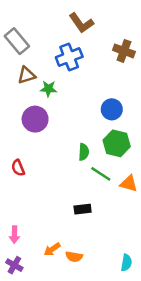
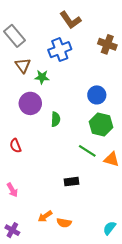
brown triangle: (27, 75) -> (23, 65), turned -49
green semicircle: (84, 152) -> (56, 119), moved
pink arrow: (14, 235) -> (12, 190), moved, turned -32
cyan semicircle: (126, 263) -> (109, 228), turned -152

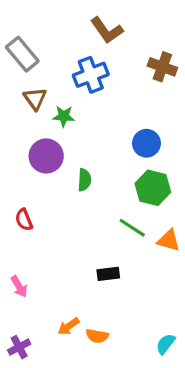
purple cross: (12, 230) -> (19, 347), turned 32

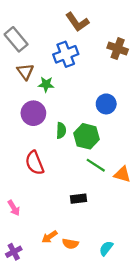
green hexagon: (153, 188) -> (87, 136), moved
red semicircle: (24, 220) -> (35, 163), moved, size x1.5
cyan semicircle: (166, 344) -> (106, 248), moved

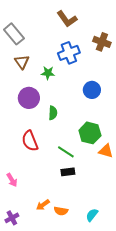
blue cross: (66, 54) -> (69, 53), moved
green star: (46, 84) -> (48, 73), moved
green hexagon: (87, 136) -> (90, 133), moved
green line: (96, 165) -> (66, 152), moved

